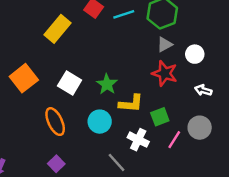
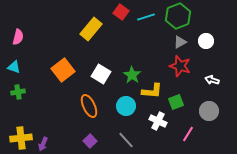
white circle: (195, 54) -> (206, 41), moved
pink line: (174, 140) -> (188, 134), moved
gray line: (117, 162) -> (126, 140), moved

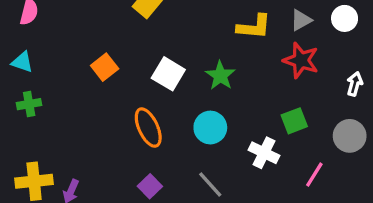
orange square: (63, 70) -> (105, 67), size x0.7
white arrow: (212, 80) -> (355, 84), turned 88
yellow L-shape: (152, 91) -> (254, 27), moved

